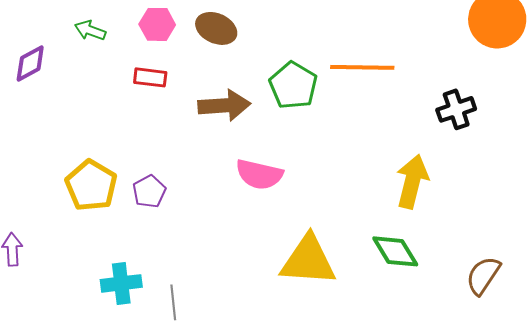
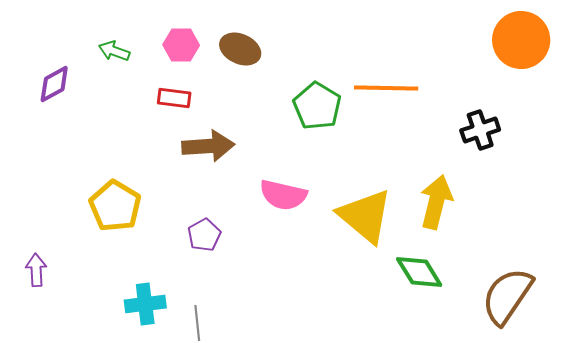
brown arrow: (224, 105) -> (208, 146), moved
purple pentagon: (149, 191) -> (204, 235), moved
yellow triangle: (308, 260) -> (365, 216), moved, turned 36
brown semicircle: (483, 275) -> (507, 296), size x1.5

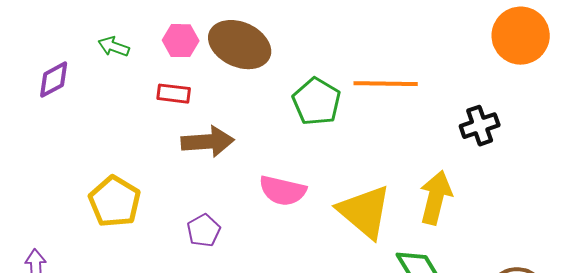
brown ellipse: (240, 49) -> (240, 45), size x1.5

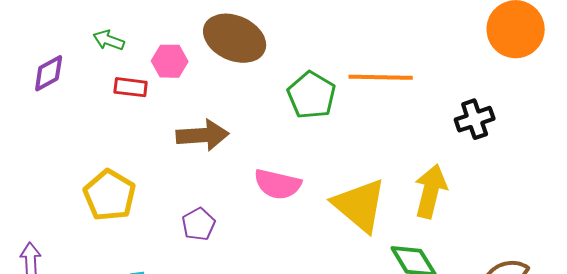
pink hexagon: (181, 41) -> (170, 61), moved
red rectangle: (174, 94) -> (131, 87), moved

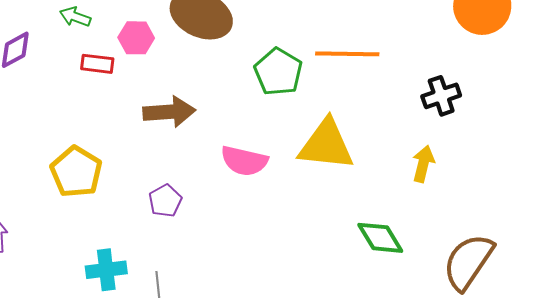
yellow arrow: (431, 191) -> (423, 164), moved, size x0.7
yellow triangle: (360, 205) -> (326, 145), moved, turned -34

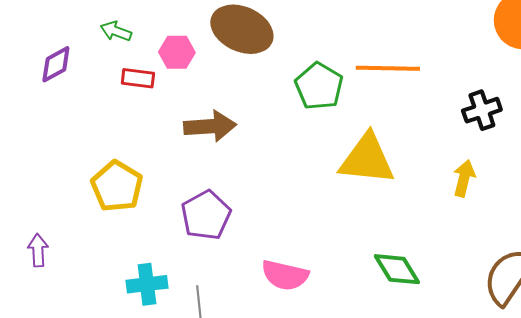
pink semicircle: (244, 161) -> (285, 275), moved
purple pentagon: (165, 201) -> (206, 215), size x1.5
green diamond: (380, 238) -> (397, 269), moved

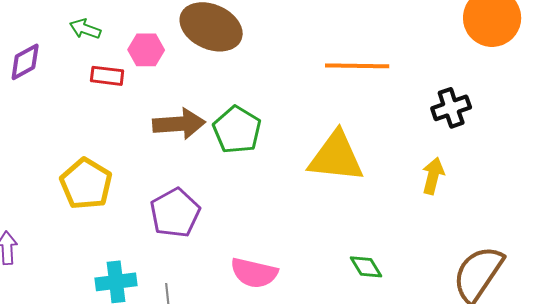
green pentagon: (319, 86) -> (237, 130), moved
green diamond: (397, 269) -> (366, 267), size x0.7

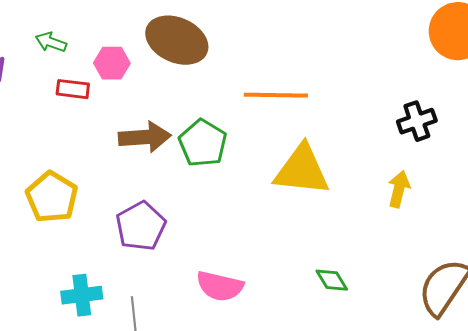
orange line: (357, 66) -> (276, 95), moved

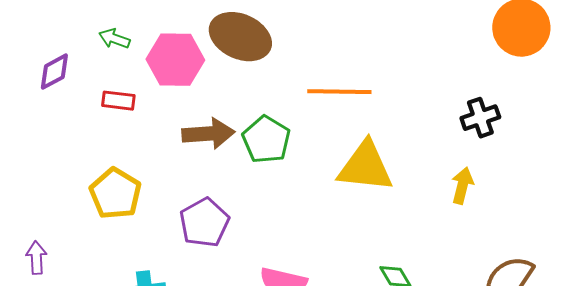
pink hexagon: (112, 63) -> (175, 60), size x1.6
red rectangle: (73, 89) -> (118, 101), moved

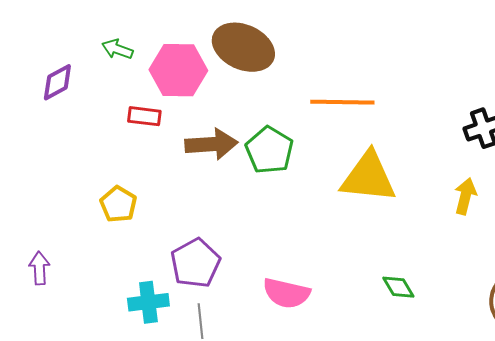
red rectangle: (118, 101) -> (144, 116), moved
yellow pentagon: (115, 194) -> (118, 204), size x0.7
purple pentagon: (204, 223) -> (195, 263), moved

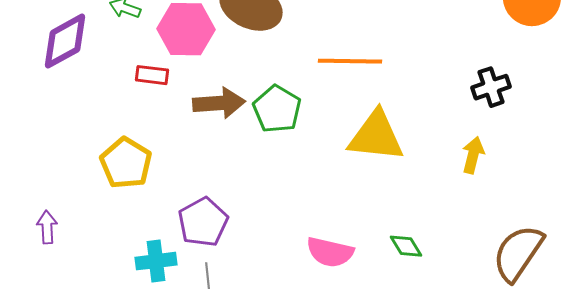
purple diamond: (57, 82) -> (65, 41), size x1.5
yellow pentagon: (118, 204) -> (126, 163), size x1.4
pink semicircle: (286, 293) -> (330, 252), moved

